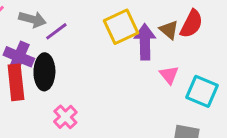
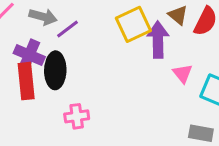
brown triangle: (169, 30) -> (178, 15), moved
pink cross: (65, 117) -> (77, 116), turned 35

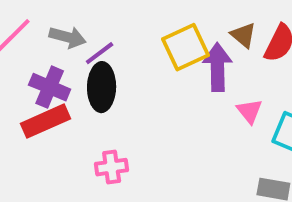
black ellipse: (55, 70) -> (102, 87), moved
red rectangle: (26, 81) -> (46, 121), turned 72

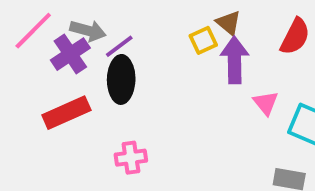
brown triangle: (243, 35) -> (229, 23), moved
yellow square: (185, 47) -> (203, 40), size x0.6
purple cross: (50, 87) -> (70, 54), moved, turned 33

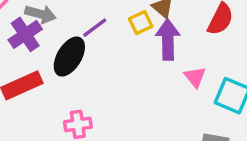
purple line: (119, 46) -> (95, 28), moved
black ellipse: (121, 79) -> (69, 57), turned 30

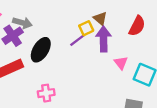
purple line: (95, 28) -> (78, 40), moved

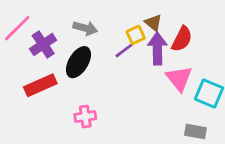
gray arrow: (22, 23) -> (85, 28), moved
red semicircle: (137, 26) -> (182, 39), moved
pink triangle: (121, 63) -> (179, 78), size x1.5

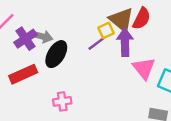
brown triangle: (153, 23) -> (121, 20), size x1.6
gray arrow: (85, 28) -> (42, 36), moved
red semicircle: (182, 39) -> (141, 19), moved

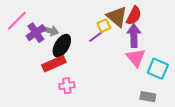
purple arrow: (125, 42) -> (134, 36), moved
red rectangle: (23, 74) -> (54, 64), moved

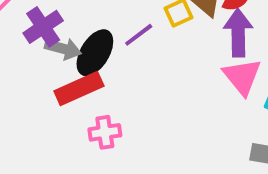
gray arrow: (50, 31) -> (63, 49), moved
purple line: (96, 37) -> (139, 35), moved

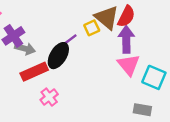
black ellipse: (95, 53) -> (58, 56), moved
pink cross: (105, 132) -> (49, 97), turned -30

